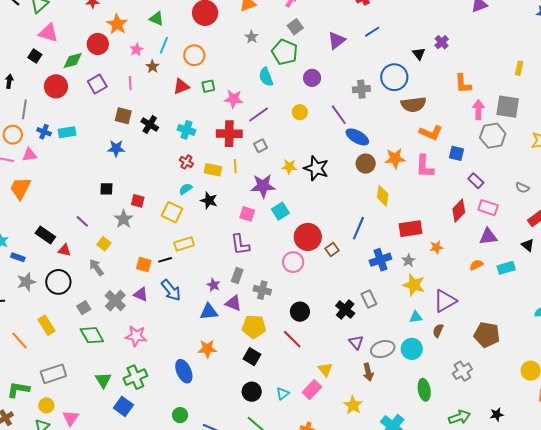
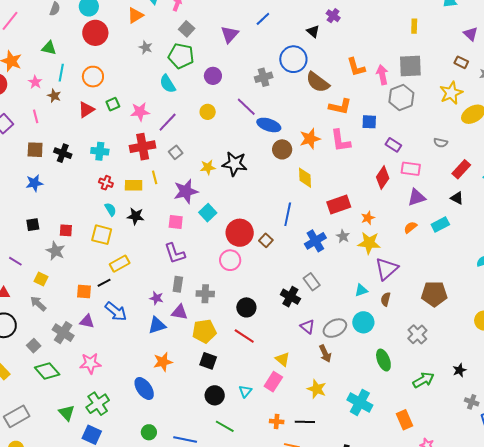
orange L-shape: (463, 84) -> (356, 67), moved
brown semicircle: (414, 104) -> (318, 82), turned 55
cyan semicircle: (186, 189) -> (110, 209), turned 104
yellow star: (414, 285) -> (369, 243), moved

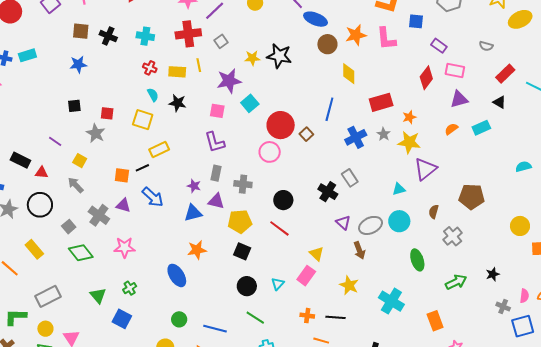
brown semicircle: (386, 299) -> (434, 212), moved
green cross: (98, 404) -> (130, 288), size x0.6

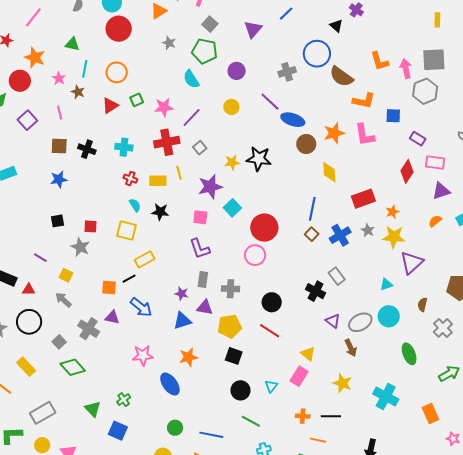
brown square: (306, 134) -> (312, 234), moved
pink star: (124, 247) -> (143, 355), moved

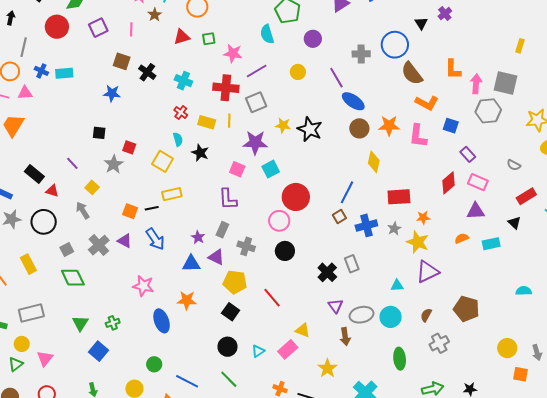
gray square: (200, 148) -> (256, 102), size x1.5
black circle: (272, 302) -> (285, 251), moved
yellow triangle: (308, 354) -> (303, 330), turned -35

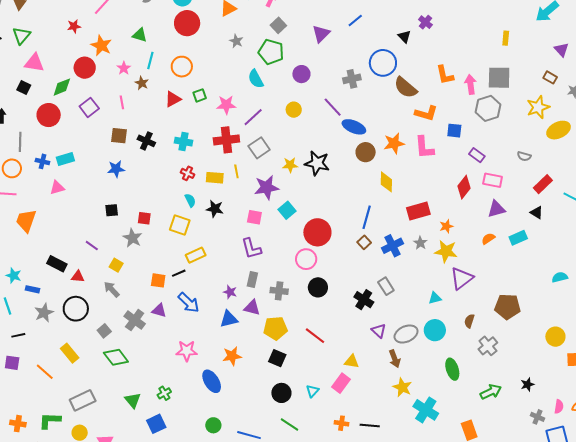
pink triangle: (25, 93) -> (57, 188), moved
blue square: (99, 351) -> (156, 424), turned 36
yellow star: (327, 368) -> (402, 387), moved

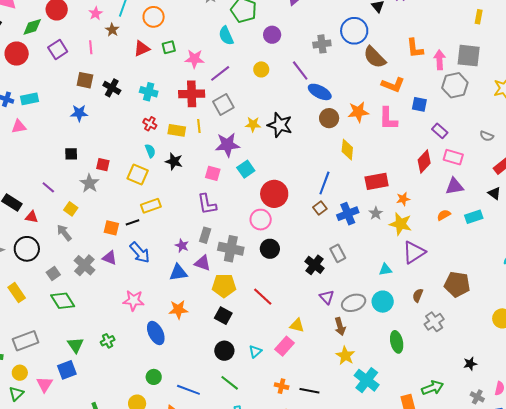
gray cross: (279, 291) -> (231, 249), size x1.4
green arrow: (491, 392) -> (433, 388), moved
blue square: (156, 424) -> (67, 370), moved

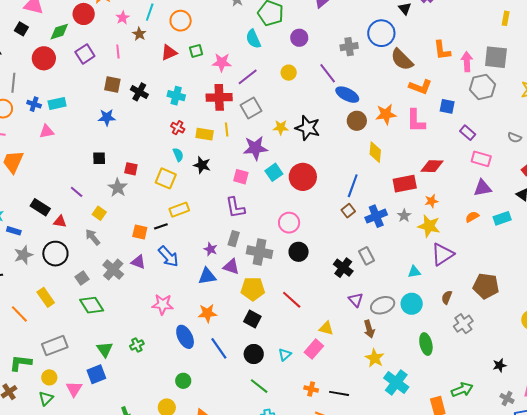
red diamond: (424, 161) -> (432, 166), moved, turned 50
red circle: (274, 194) -> (303, 177), moved
blue line: (188, 390) -> (219, 348), moved, turned 35

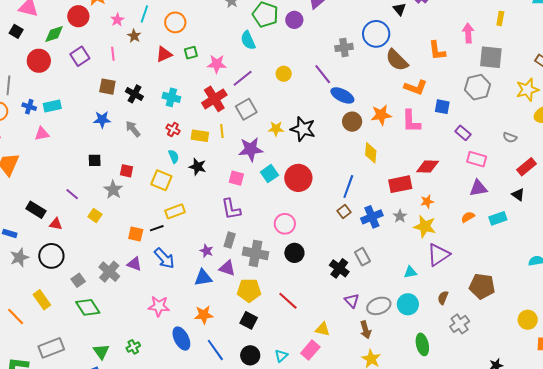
purple circle: (299, 38) -> (294, 20), moved
pink arrow: (467, 62) -> (468, 33), moved
red cross: (219, 97) -> (214, 99), turned -30
gray arrow: (93, 237) -> (133, 129), moved

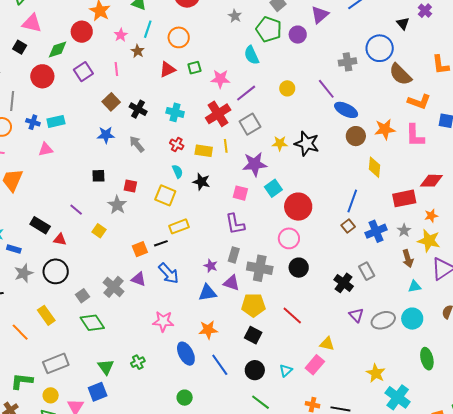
brown square: (107, 87) -> (111, 102), turned 36
red circle: (298, 178) -> (298, 207), moved
orange square: (136, 234) -> (140, 249), turned -35
brown arrow: (366, 330) -> (408, 258), moved

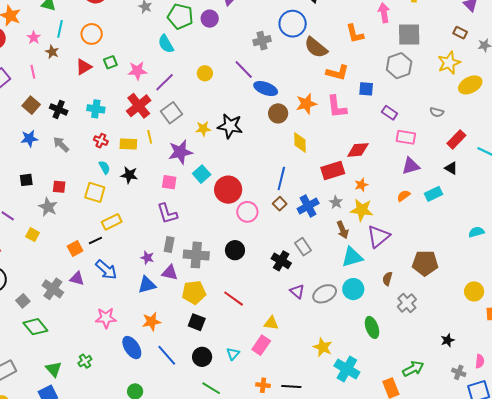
pink circle: (289, 238) -> (247, 212), moved
cyan triangle: (415, 287) -> (352, 257), size x1.6

